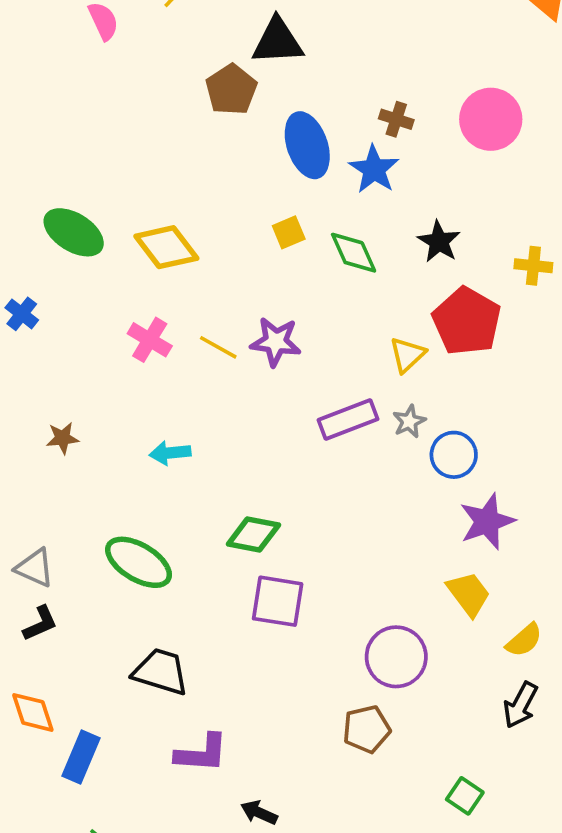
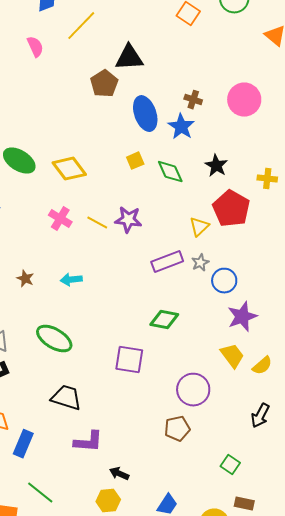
brown star: (63, 438) -> (25, 279), moved, turned 30
green diamond: (253, 534) -> (164, 320), moved
yellow semicircle: (524, 640) -> (262, 366), moved

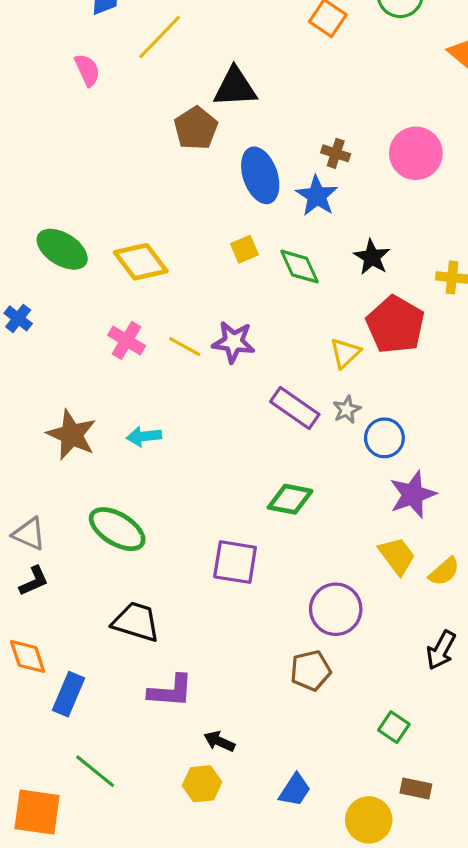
purple rectangle: (167, 262) -> (295, 408), turned 56
brown star: (25, 279) -> (72, 435), size x1.8

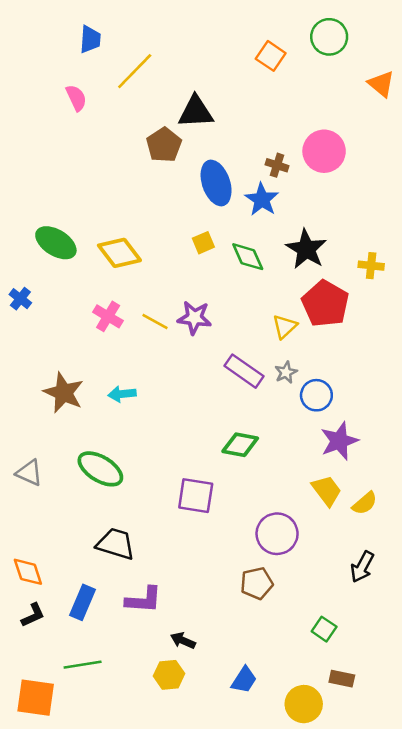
pink circle: (416, 153) -> (324, 151), moved
black star: (372, 257) -> (306, 249), size x1.4
black L-shape: (34, 581) -> (33, 615), moved
blue rectangle: (68, 694) -> (83, 602), moved
green line: (95, 771) -> (83, 665), turned -48

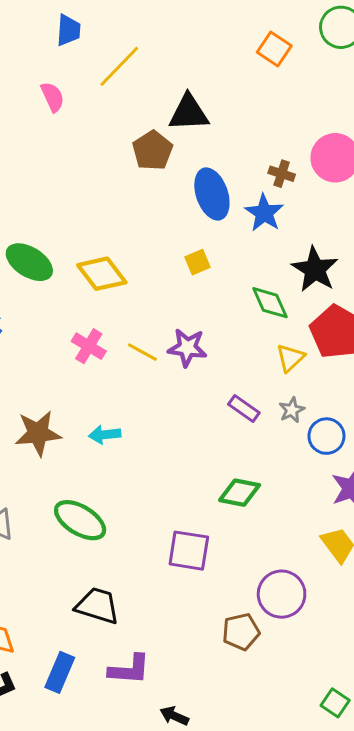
green diamond: (248, 257) -> (270, 303), moved
purple rectangle: (244, 371) -> (244, 409), size x0.7
brown star: (64, 393) -> (38, 433), turned -30
brown pentagon: (257, 583) -> (241, 632), moved

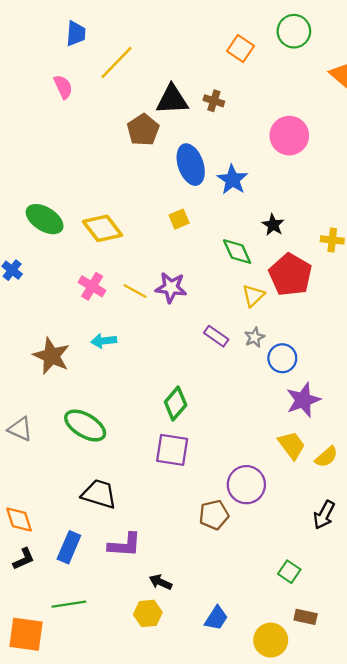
brown cross: (282, 174) -> (214, 101), moved
black star: (315, 269) -> (273, 225), size x0.6
brown star: (38, 433) -> (52, 356), turned 30
cyan arrow: (105, 435) -> (104, 341), moved
green diamond: (240, 493) -> (176, 403), moved, turned -60

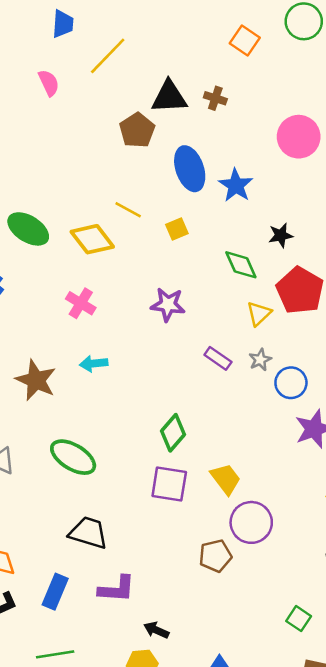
black star: (273, 225) -> (281, 235), turned 30
yellow line: (135, 291) -> (128, 210), moved
yellow trapezoid: (292, 445) -> (226, 479), moved

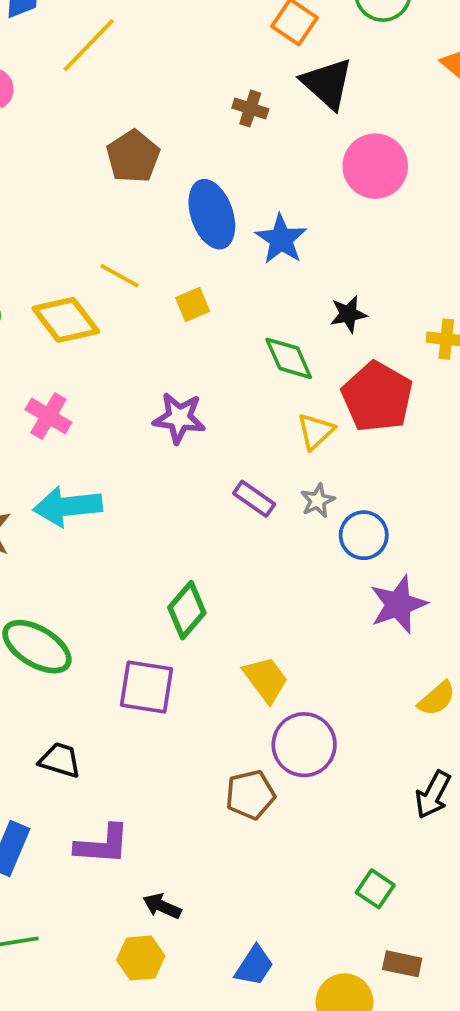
black triangle: (169, 97) -> (327, 83), moved, turned 45
cyan arrow: (94, 364) -> (68, 506), size x1.6
purple square: (169, 484) -> (147, 687), moved
black trapezoid: (88, 533) -> (60, 760), size x0.7

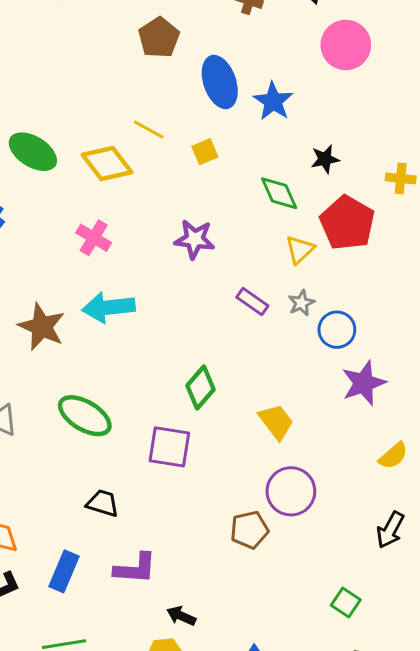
yellow trapezoid: (266, 679) -> (276, 422), moved

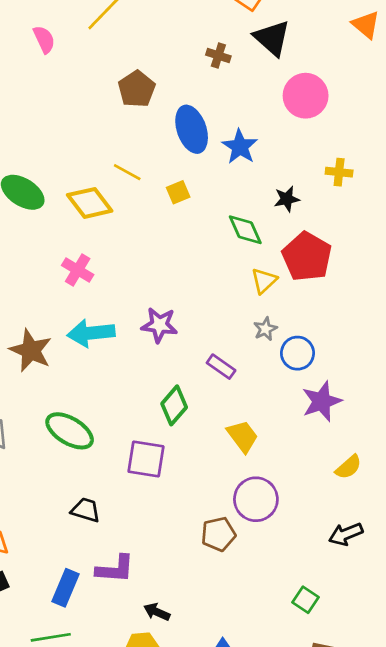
yellow cross: (401, 178) -> (339, 172), moved
purple star: (195, 239) -> (159, 325), moved
purple rectangle: (252, 301) -> (221, 367), moved
black arrow: (390, 530) -> (346, 534), turned 40
blue rectangle: (64, 571) -> (66, 588), moved

